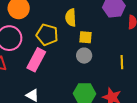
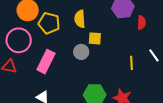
yellow pentagon: (47, 35) -> (49, 23), moved
gray circle: (84, 56) -> (81, 52), moved

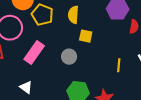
gray circle: (81, 52) -> (69, 57), moved

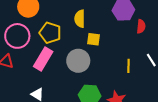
yellow pentagon: (42, 15) -> (50, 33), moved
gray circle: (69, 57) -> (78, 61), size x1.5

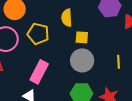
pink rectangle: (43, 59) -> (39, 72), moved
gray circle: (78, 61) -> (82, 60), moved

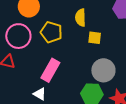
gray circle: (82, 60) -> (103, 70), moved

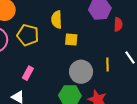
pink rectangle: (50, 70) -> (28, 73), size x0.6

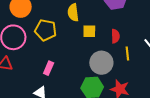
red semicircle: (118, 24) -> (115, 36), moved

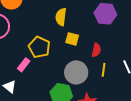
yellow pentagon: (46, 30) -> (39, 47), moved

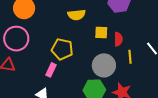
yellow semicircle: (61, 17) -> (77, 15), turned -90
yellow square: (72, 39) -> (101, 32), moved

